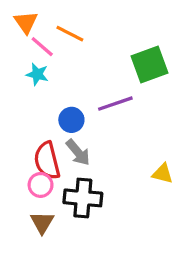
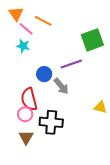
gray arrow: (78, 152) -> (61, 86), moved

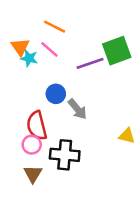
orange triangle: (16, 14) -> (20, 47), moved
pink line: (26, 29) -> (49, 49), moved
purple line: (71, 64) -> (90, 63), moved

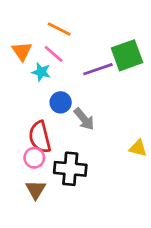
cyan star: (29, 58) -> (41, 72), moved

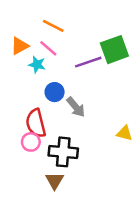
orange triangle: (22, 51) -> (20, 46), turned 36
brown triangle: (36, 190) -> (55, 181), moved

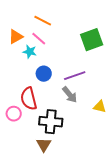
purple line: (88, 62) -> (75, 76), moved
gray arrow: (76, 107) -> (70, 95), moved
pink circle: (31, 142) -> (14, 114), moved

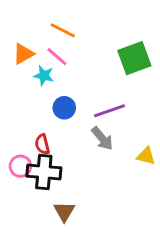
red semicircle: (29, 99) -> (42, 144), size x0.6
black cross: (51, 122) -> (44, 172), moved

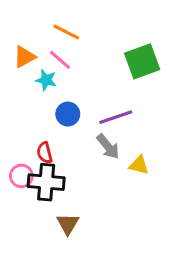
yellow triangle: (146, 156) -> (139, 165), moved

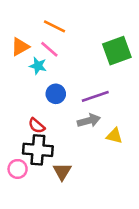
gray arrow: (108, 147) -> (89, 121), turned -65
red semicircle: (45, 153) -> (37, 126), turned -36
pink circle: (21, 176) -> (18, 169), moved
brown triangle: (68, 224) -> (62, 172), moved

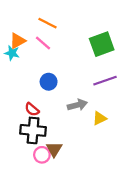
cyan star: (38, 66) -> (12, 53), moved
purple line: (95, 96) -> (105, 81), moved
yellow triangle: (114, 136) -> (99, 118), turned -40
pink circle: (18, 169) -> (42, 155), moved

